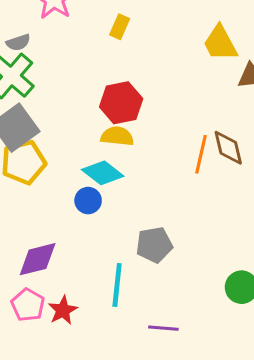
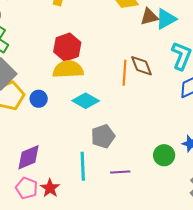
yellow semicircle: (117, 136) -> (68, 69), size x1.4
cyan diamond: (103, 173) -> (86, 101), moved
blue circle: (88, 201) -> (39, 99), moved
purple line: (163, 328) -> (120, 172), moved

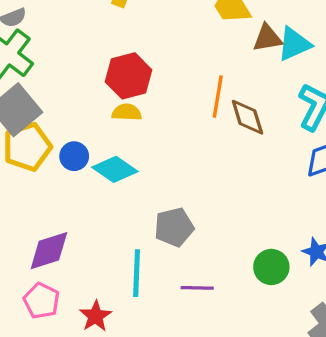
yellow semicircle: (68, 69) -> (127, 112), size x0.6
orange line: (124, 73) -> (218, 97), moved
cyan diamond: (86, 101) -> (115, 169), moved
red star: (50, 188) -> (96, 316), moved

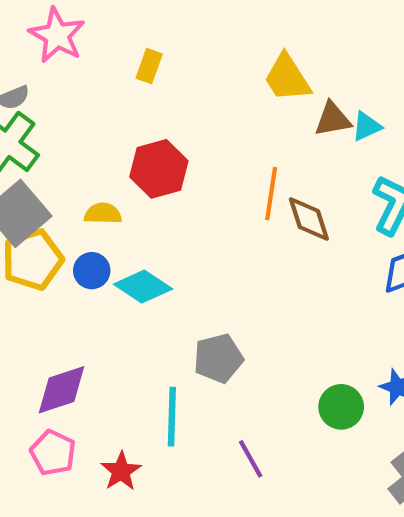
cyan triangle: (294, 44) -> (367, 126), size x0.7
yellow semicircle: (127, 112) -> (103, 214), moved
purple line: (197, 288) -> (251, 459), moved, turned 60

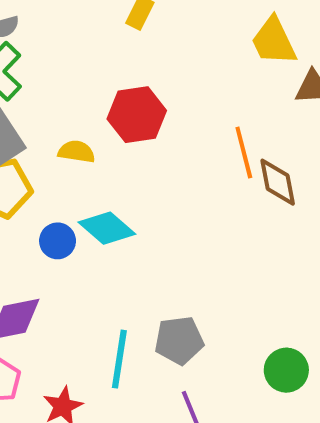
orange line: (271, 194) -> (244, 153), turned -30
blue circle: (92, 271) -> (58, 241), moved
gray pentagon: (218, 358) -> (179, 340), moved

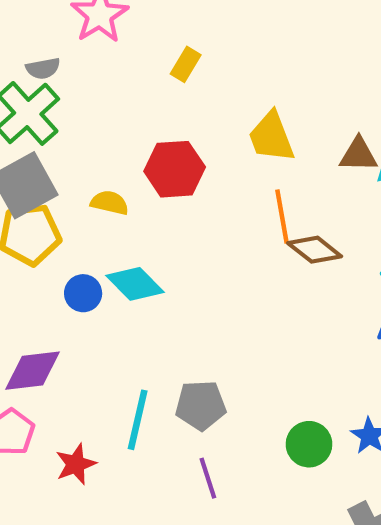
yellow trapezoid: (274, 41) -> (271, 137), moved
brown diamond: (278, 182) -> (315, 250), turned -45

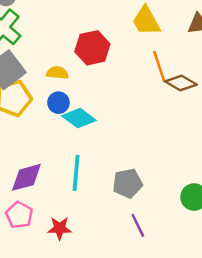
blue circle: (83, 293) -> (58, 103), moved
cyan line: (138, 420) -> (76, 173), moved
red star: (76, 464) -> (60, 228), turned 30

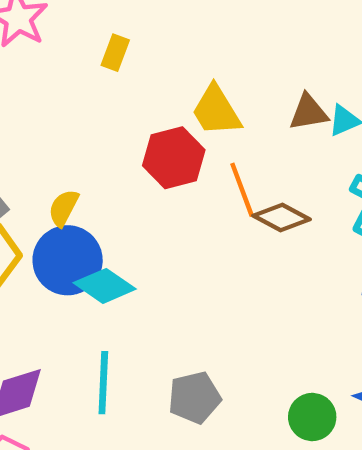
red hexagon: (92, 48) -> (174, 158), moved
yellow semicircle: (57, 73) -> (64, 208), turned -65
blue circle: (58, 103) -> (68, 260), size x1.8

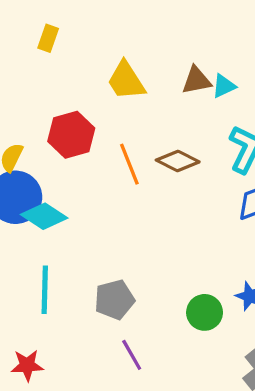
red hexagon: (174, 158) -> (71, 135), moved
orange line: (242, 190) -> (129, 164), moved

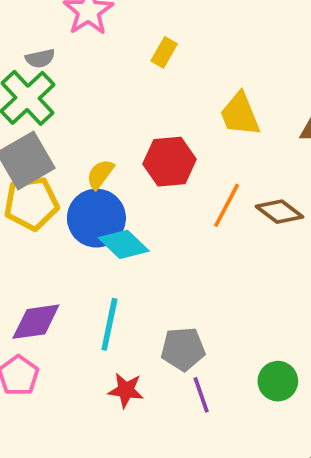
orange line: (129, 164) -> (227, 205), turned 39
purple line: (132, 355) -> (201, 395), moved
red star: (27, 365) -> (126, 390), moved

